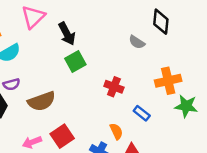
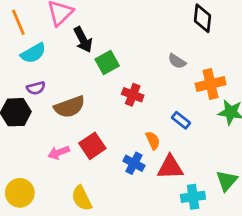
black arrow: (67, 34) -> (83, 40), moved
gray semicircle: (137, 42) -> (177, 61), moved
red cross: (114, 87) -> (133, 95), moved

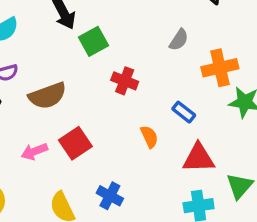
gray semicircle: (177, 61) -> (179, 40), turned -90
blue cross: (134, 163) -> (110, 196), moved
red triangle: (170, 167) -> (199, 158), moved

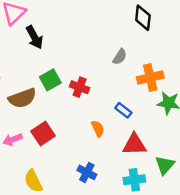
green square: (93, 41) -> (50, 80), moved
blue cross: (110, 196) -> (87, 172), moved

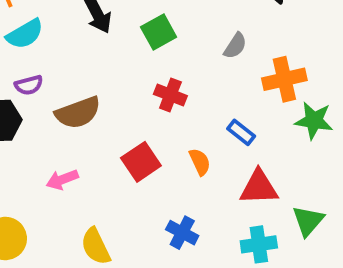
green square: (50, 80) -> (159, 32), moved
red square: (43, 133) -> (141, 162), moved

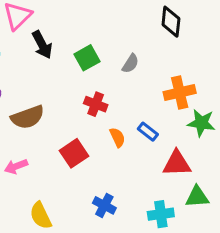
gray semicircle: (235, 46) -> (130, 64), moved
orange semicircle: (200, 162) -> (117, 137), moved
red triangle: (259, 187) -> (177, 163), moved
green triangle: (308, 221) -> (197, 197), turned 45

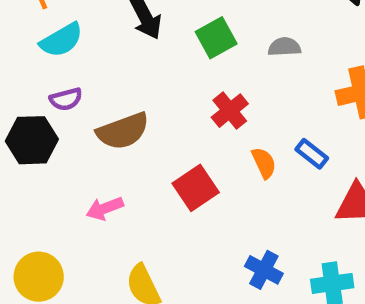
gray semicircle: (130, 64) -> (284, 47), turned -126
red cross: (96, 104) -> (230, 111), turned 30
blue cross: (104, 205) -> (264, 270), moved

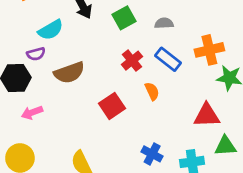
cyan semicircle: (61, 40) -> (51, 30), moved
blue rectangle: (312, 154) -> (168, 59), moved, size x1.4
pink arrow: (105, 208) -> (32, 113), moved

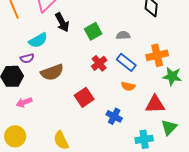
orange semicircle: (152, 91) -> (128, 86), moved, turned 128
green triangle: (225, 146) -> (169, 127), turned -42
blue cross: (152, 154) -> (114, 116), moved

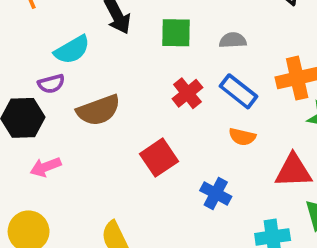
green square: (93, 31) -> (176, 33), turned 30

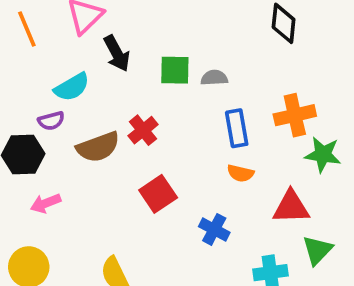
gray semicircle: (233, 40) -> (214, 78), moved
blue rectangle: (238, 91) -> (237, 128), turned 42
red cross: (187, 93) -> (143, 130), moved

